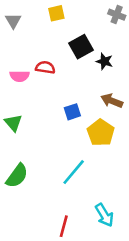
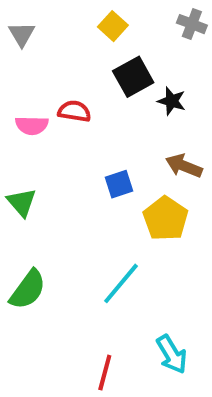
yellow square: (56, 13) -> (113, 26), moved, turned -35

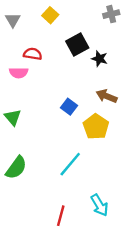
gray cross: (192, 24) -> (111, 14), turned -35
yellow square: (113, 26) -> (50, 15), moved
red semicircle: (74, 111) -> (33, 54), moved
blue square: (119, 184) -> (69, 107), turned -35

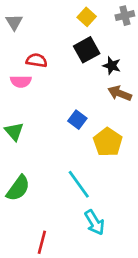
yellow square: (50, 15) -> (87, 17), moved
brown arrow: (107, 96) -> (120, 93), moved
cyan line: (70, 164) -> (79, 184), turned -76
cyan arrow: (99, 205) -> (95, 222), moved
red line: (61, 216) -> (42, 242), moved

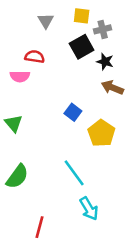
gray cross: (125, 16) -> (103, 29), moved
yellow square: (87, 17) -> (82, 16), turned -35
gray triangle: (14, 22) -> (46, 21), moved

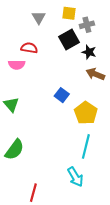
cyan line: (74, 173) -> (86, 146), moved, turned 50

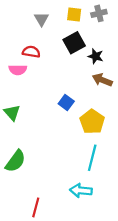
gray cross: (87, 25) -> (99, 13), moved
cyan arrow: (75, 177) -> (81, 190), turned 126

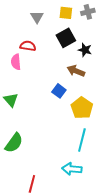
pink semicircle: (18, 70) -> (16, 62), turned 84
brown arrow: (102, 80) -> (76, 71), moved

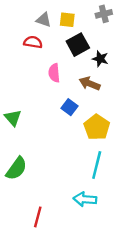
yellow square: (66, 13) -> (67, 20), moved
gray triangle: (37, 17) -> (44, 20), turned -40
red semicircle: (28, 46) -> (33, 42), moved
pink semicircle: (16, 62) -> (54, 73), moved

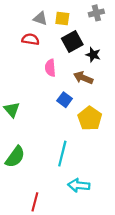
cyan line: (97, 165) -> (62, 154), moved

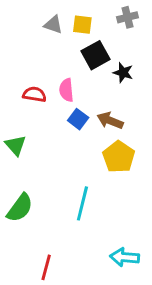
red semicircle: (30, 39) -> (34, 94), moved
brown arrow: (83, 78) -> (110, 121), moved
blue square: (65, 100) -> (78, 119), moved
cyan arrow: (79, 185) -> (125, 257), moved

